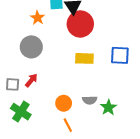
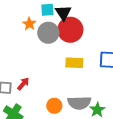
gray circle: (31, 47) -> (48, 33), moved
gray semicircle: (90, 100) -> (79, 103), size x1.6

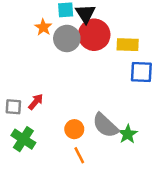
yellow rectangle: (74, 63) -> (128, 45), moved
gray semicircle: (79, 103) -> (105, 125), turned 45

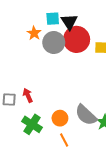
red arrow: (36, 102) -> (28, 95), turned -64
green cross: (23, 139) -> (32, 124), moved

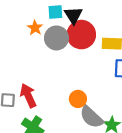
red arrow: (28, 95) -> (28, 96), size x1.5
orange circle: (60, 118) -> (78, 99), moved

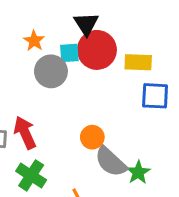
cyan square: (55, 12) -> (69, 53), moved
gray circle: (56, 38) -> (51, 71), moved

